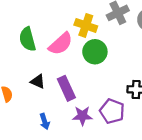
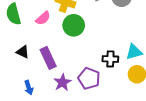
pink semicircle: (61, 44) -> (43, 18), size x0.7
purple star: (82, 116) -> (62, 82), turned -30

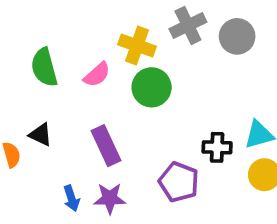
black triangle: (23, 52) -> (41, 135), moved
purple star: (62, 82) -> (110, 198), moved, turned 30

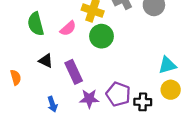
black triangle: (41, 135) -> (46, 61), moved
black cross: (217, 147) -> (143, 102), moved
purple star: (110, 198) -> (89, 99), moved

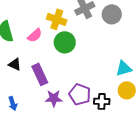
blue arrow: (52, 104) -> (13, 103), moved

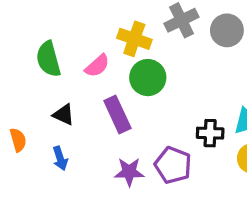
purple rectangle: (40, 74) -> (117, 115), moved
black cross: (102, 101) -> (210, 133), moved
blue arrow: (13, 103) -> (60, 158), moved

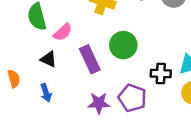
pink semicircle: (97, 66) -> (63, 32), moved
green circle: (148, 78) -> (123, 45), moved

